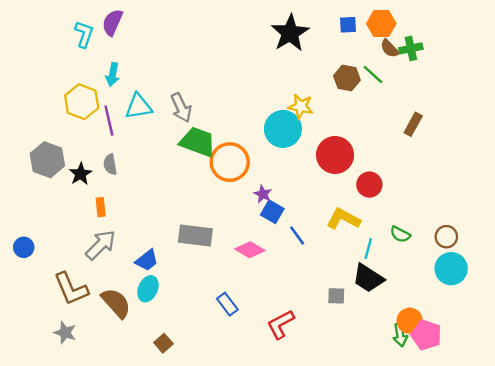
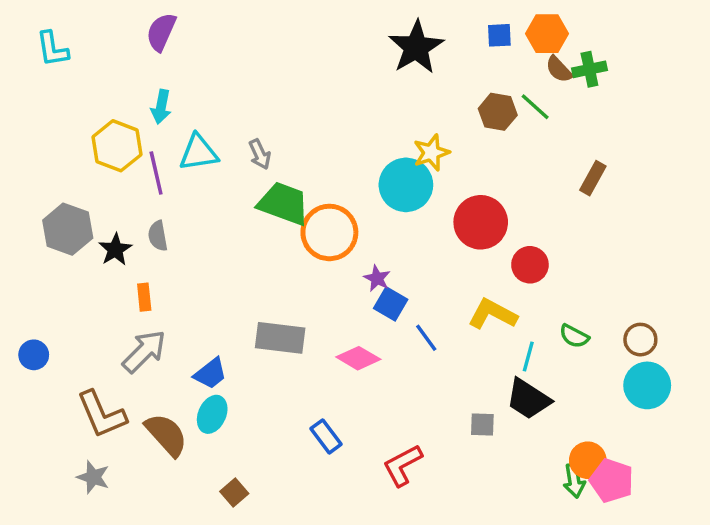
cyan L-shape: (84, 34) -> (52, 49), moved, turned 152
yellow star: (301, 106) -> (431, 153), turned -30
gray arrow: (181, 108) -> (260, 154), size x0.7

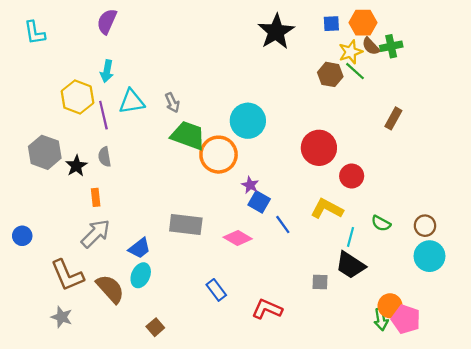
yellow star: (431, 153) -> (351, 52), moved
cyan circle: (406, 185) -> (248, 121), moved
red L-shape: (403, 465) -> (267, 309), turned 52

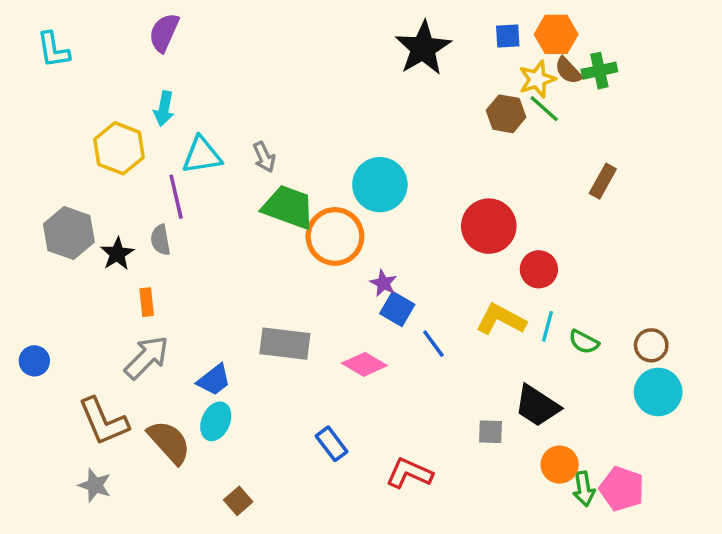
purple line: (103, 115) -> (176, 197), moved
cyan line: (351, 237) -> (548, 326), moved
orange circle: (390, 306) -> (560, 465), moved

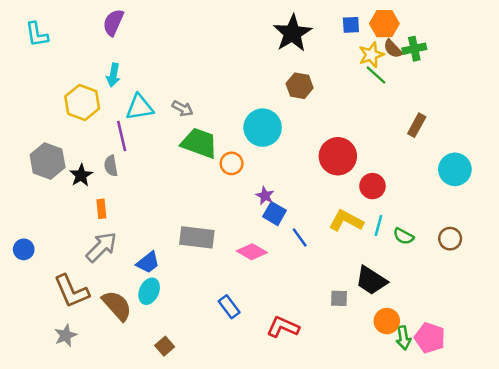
brown hexagon: (506, 114) -> (300, 86), moved
gray arrow: (264, 157) -> (183, 108), turned -36
orange circle: (335, 236) -> (232, 163), size x0.6
cyan circle: (658, 392) -> (455, 169), moved
gray star: (95, 485) -> (66, 335), turned 30

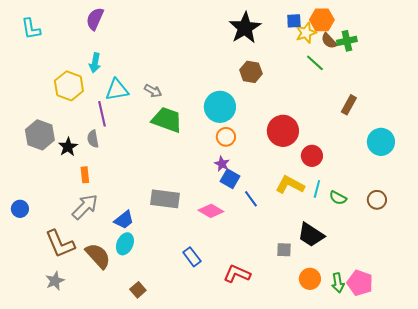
yellow star: (371, 55) -> (306, 33), moved
orange circle: (232, 163) -> (226, 137), moved
orange circle: (387, 321) -> (310, 279), moved

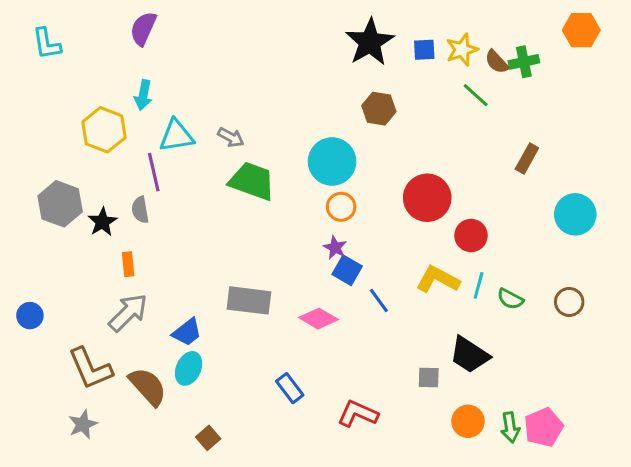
orange hexagon: (322, 20) -> (581, 30), moved
blue square: (294, 21) -> (424, 50), moved
pink pentagon: (360, 283) -> (544, 427), turned 30

